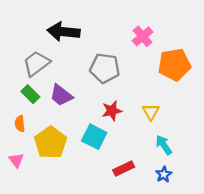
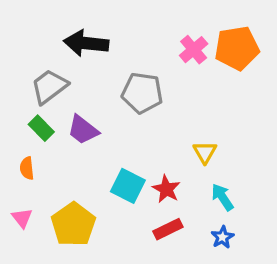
orange pentagon: (174, 65) -> (237, 48), moved
red star: (112, 111) -> (166, 189), moved, turned -30
yellow pentagon: (51, 143) -> (73, 224), moved

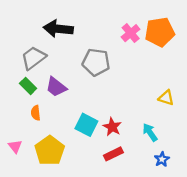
yellow triangle: (205, 152) -> (166, 98), moved, turned -42
orange semicircle: (27, 168) -> (36, 113), moved
blue star: (222, 237) -> (162, 159), moved

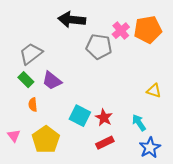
black arrow: (58, 29) -> (72, 20), moved
gray pentagon: (96, 62) -> (99, 47), moved
blue star: (162, 159) -> (150, 148), size x1.5

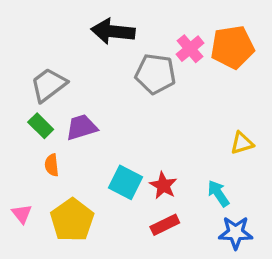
purple trapezoid: (52, 81) -> (82, 127), turned 125
yellow triangle: (154, 91) -> (242, 143), turned -35
blue star: (150, 148) -> (236, 233), turned 30

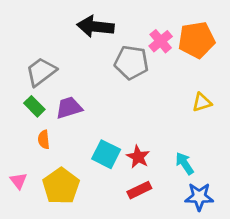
yellow triangle: (242, 143) -> (202, 102), moved

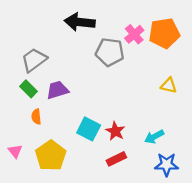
yellow triangle: (202, 102) -> (169, 86), turned 30
cyan arrow: (185, 163) -> (154, 137), turned -84

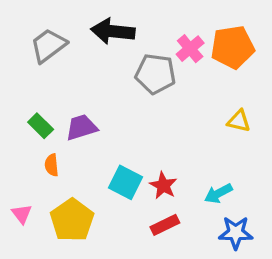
gray trapezoid: (34, 60) -> (48, 45), moved

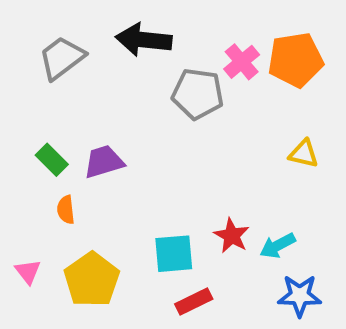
cyan square: (126, 182) -> (174, 254), moved, turned -32
red star: (163, 186) -> (232, 236), moved
red rectangle: (165, 225) -> (194, 302), moved

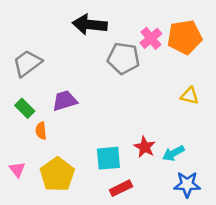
gray trapezoid: (62, 58) -> (27, 63), moved
green rectangle: (52, 160) -> (25, 108), moved

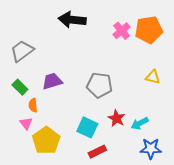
gray pentagon: (123, 58) -> (99, 85), moved
cyan square: (108, 158) -> (87, 127), turned 30
pink triangle: (17, 169) -> (26, 123), moved

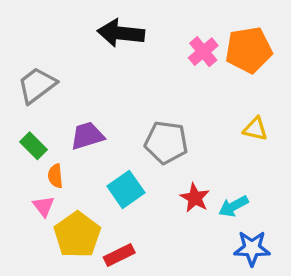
cyan square: (87, 127) -> (126, 189), moved, turned 30
red rectangle: (97, 152) -> (119, 255), moved

